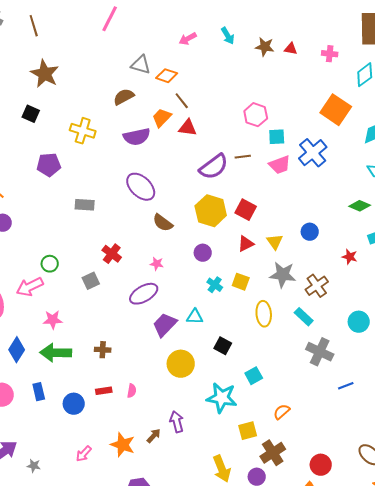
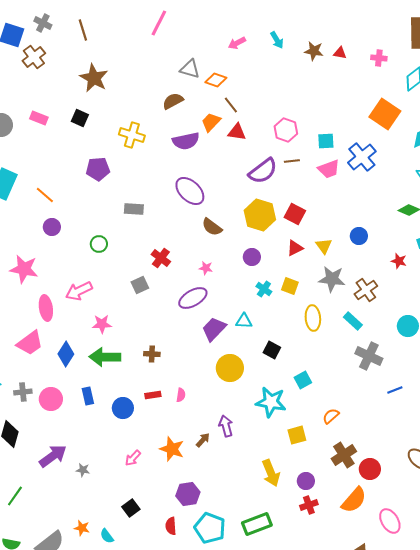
pink hexagon: (256, 115) -> (286, 130), moved
green circle: (50, 264) -> (99, 244), moved
brown cross: (273, 453) -> (344, 455), moved

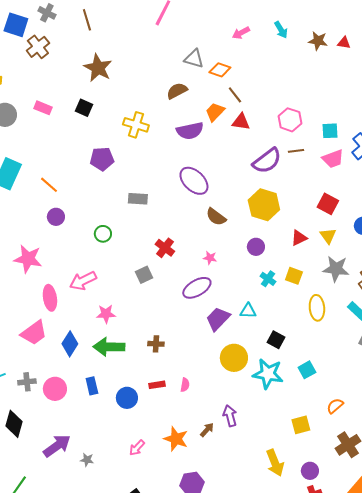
red square: (295, 214) -> (328, 204), moved
cyan star: (271, 402) -> (268, 374), moved

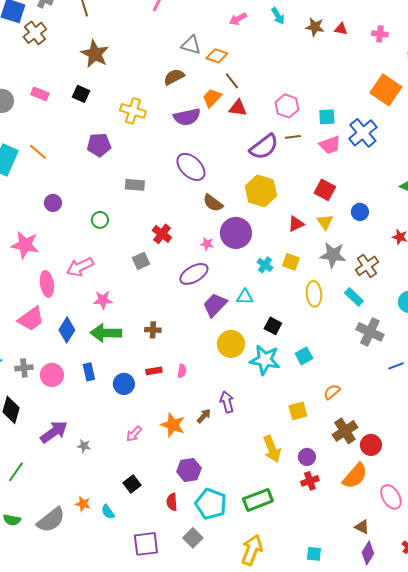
orange line: (49, 185) -> (38, 152), moved
purple circle: (256, 247) -> (236, 233), moved, size x1.8

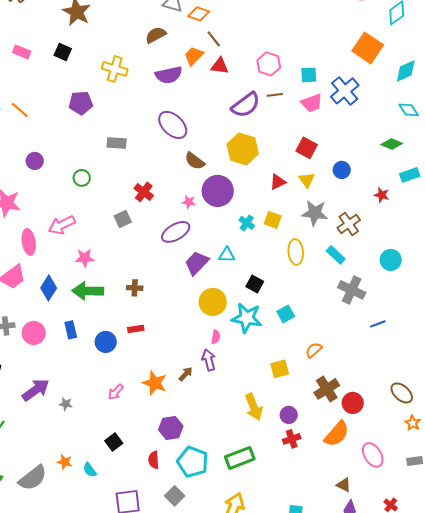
pink semicircle: (182, 371) -> (216, 337), moved

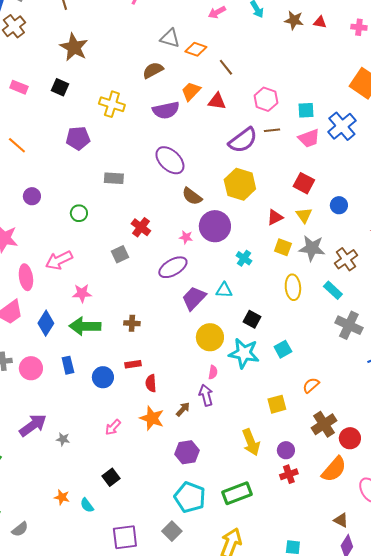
brown line: (214, 39) -> (226, 67), moved
yellow square: (273, 220) -> (283, 247), moved
purple hexagon: (171, 428) -> (187, 452), moved
red semicircle: (154, 460) -> (151, 383), moved
gray semicircle: (33, 478) -> (20, 529), moved, size x0.6

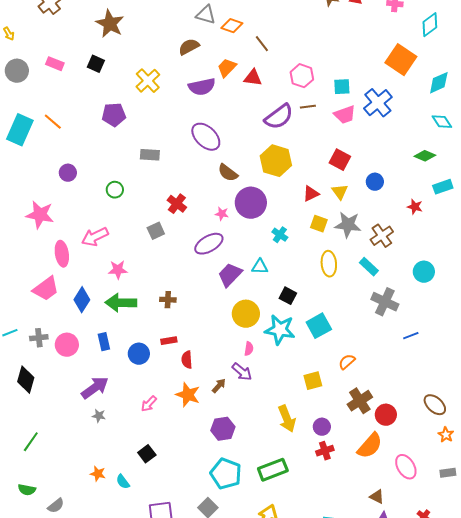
yellow cross: (112, 104) -> (148, 81), turned 30
cyan square: (283, 349) -> (319, 326), size x1.4
purple arrow: (206, 395) -> (242, 372), turned 145
purple arrow: (33, 425) -> (95, 388), moved

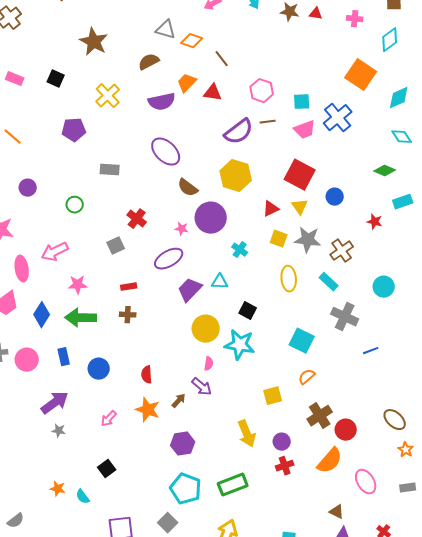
brown star: (110, 24) -> (94, 42), moved
red square: (340, 160) -> (300, 175), size x1.4
cyan square: (319, 326) -> (302, 341), moved, turned -35
red rectangle: (169, 341) -> (129, 287), moved

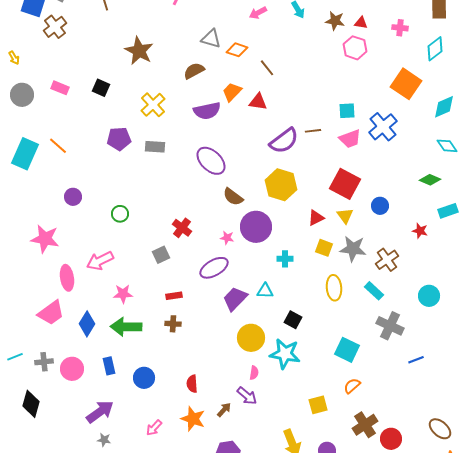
pink hexagon: (262, 91) -> (355, 48), moved
gray rectangle: (110, 170) -> (155, 147), moved
cyan cross: (240, 250) -> (285, 259), turned -35

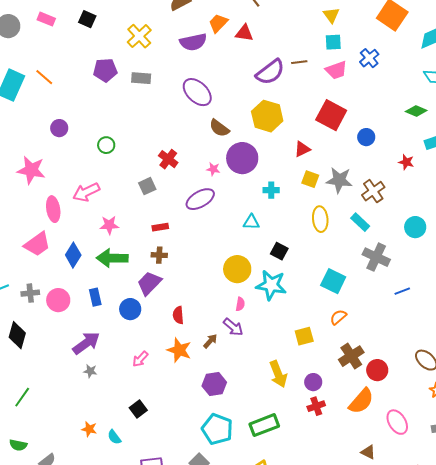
blue cross: (383, 127) -> (369, 58), size x0.7
yellow triangle: (345, 216) -> (331, 15), moved
purple trapezoid: (235, 299) -> (149, 283), moved

